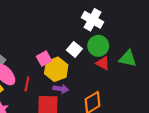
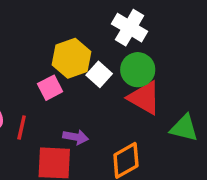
green triangle: (128, 58) -> (184, 128), moved
red triangle: (103, 63) -> (144, 98), size x1.5
yellow hexagon: (56, 69) -> (71, 58), moved

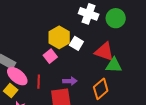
green circle: (138, 70) -> (116, 18), moved
green triangle: (184, 128) -> (114, 65), moved

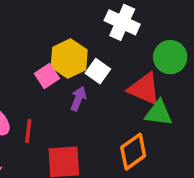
green circle: (116, 18) -> (170, 57), moved
pink square: (50, 56) -> (47, 76), moved
purple arrow: (70, 81) -> (78, 99), moved, turned -72

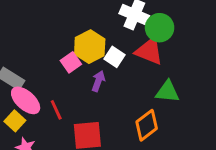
green circle: (170, 57) -> (160, 28), moved
red triangle: (144, 89) -> (149, 51), moved
red line: (28, 131) -> (56, 110), turned -30

